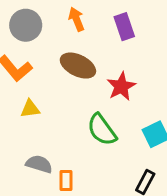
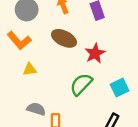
green semicircle: (102, 130) -> (81, 84), turned 80

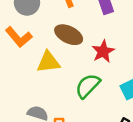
yellow triangle: (30, 69) -> (48, 62), moved, size x1.5

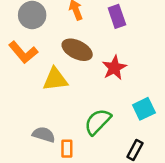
green semicircle: (88, 86) -> (98, 122), moved

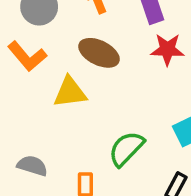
red star: (114, 68) -> (167, 49), moved, turned 30
gray semicircle: (44, 135) -> (32, 166), moved

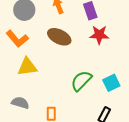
yellow triangle: (70, 92) -> (27, 67), moved
green semicircle: (126, 149) -> (81, 81), moved

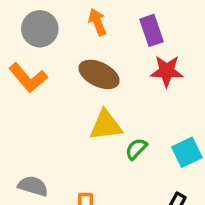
yellow triangle: (27, 67) -> (106, 125), moved
green semicircle: (81, 81) -> (136, 149), size x0.6

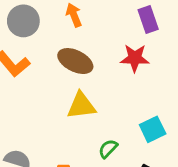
purple rectangle: (151, 30) -> (148, 19), moved
green semicircle: (136, 149) -> (108, 149), moved

